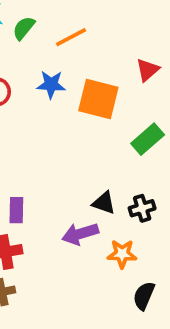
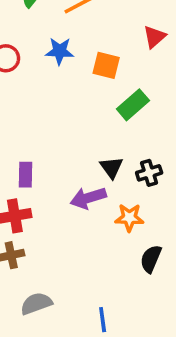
orange square: (98, 99) -> (106, 65), size x0.7
green rectangle: (148, 139) -> (133, 105), moved
black triangle: (104, 203) -> (111, 167), turned 35

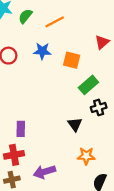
black cross: (149, 173) -> (99, 107), moved
purple arrow: (88, 198) -> (44, 172), moved

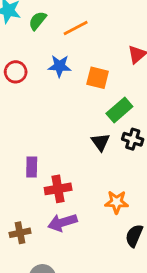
black cross: (99, 107) -> (133, 139), turned 35
black triangle: (75, 124) -> (100, 142), moved
red cross: (14, 155) -> (58, 189), moved

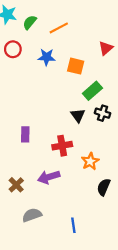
red circle: (16, 72) -> (13, 49), moved
red cross: (58, 189) -> (62, 146), moved
orange star: (117, 202) -> (90, 161), turned -30
brown cross: (20, 233) -> (16, 185), turned -32

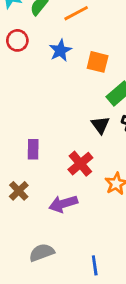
blue star: (46, 57) -> (60, 50), turned -30
red cross: (62, 146) -> (80, 164), turned -30
brown cross: (16, 185) -> (19, 191), moved

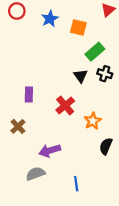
purple arrow: (63, 204) -> (50, 151), moved

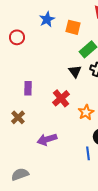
red circle: (17, 11) -> (17, 37), moved
gray semicircle: (36, 174) -> (20, 174), moved
blue line: (76, 184) -> (88, 153), moved

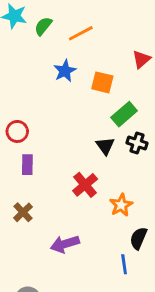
red circle: (17, 37) -> (17, 131), moved
purple rectangle: (28, 88) -> (27, 165), moved

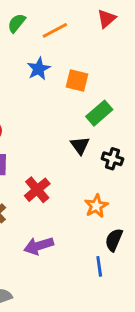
red triangle: (141, 59) -> (107, 19), moved
black cross: (137, 143) -> (112, 159), moved
red cross: (85, 185) -> (37, 190), moved

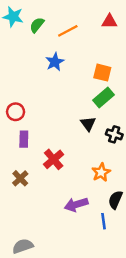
red triangle: (107, 19) -> (109, 21), turned 42
orange square: (77, 81) -> (102, 73), moved
purple arrow: (39, 246) -> (76, 205), moved

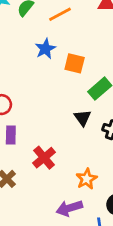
orange square: (102, 73) -> (75, 63), moved
orange star: (101, 172) -> (87, 179), moved

